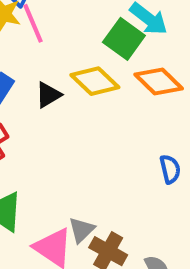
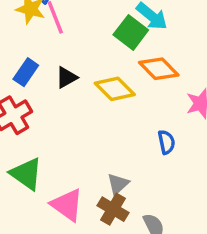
yellow diamond: (95, 81) -> (115, 89), moved
gray triangle: (82, 230) -> (118, 184), moved

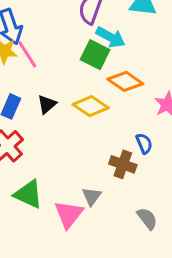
gray triangle: (118, 184) -> (92, 196), moved
pink triangle: (67, 205) -> (69, 214), turned 44
brown cross: (113, 209) -> (123, 164), moved

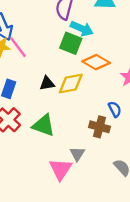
black triangle: (47, 104) -> (47, 83), moved, turned 35
yellow diamond: (91, 106) -> (71, 84), turned -40
green triangle: (28, 194) -> (44, 125), moved

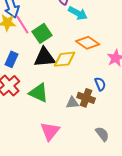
green square: (71, 43) -> (42, 33), moved, turned 30
black triangle: (47, 83) -> (44, 57), size x1.6
gray triangle: (77, 154) -> (72, 103), moved, turned 48

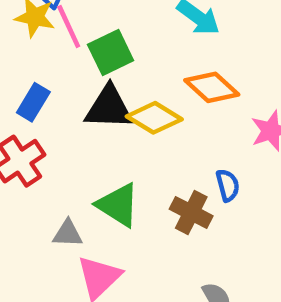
yellow diamond: (65, 59) -> (154, 118), turned 30
green triangle: (39, 93) -> (118, 205), moved
gray triangle: (72, 103) -> (68, 234), moved

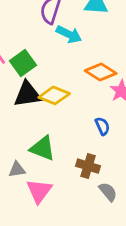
orange diamond: (212, 87) -> (101, 72), moved
brown cross: (191, 213) -> (88, 166), moved

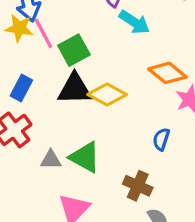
blue semicircle: (102, 126) -> (161, 139), turned -144
gray triangle: (17, 170) -> (51, 160), moved

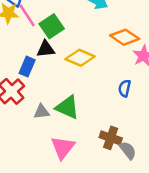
blue rectangle: (21, 88) -> (27, 67), moved
black triangle: (75, 89) -> (46, 49), moved, size x0.7
brown cross: (138, 186) -> (111, 138), moved

